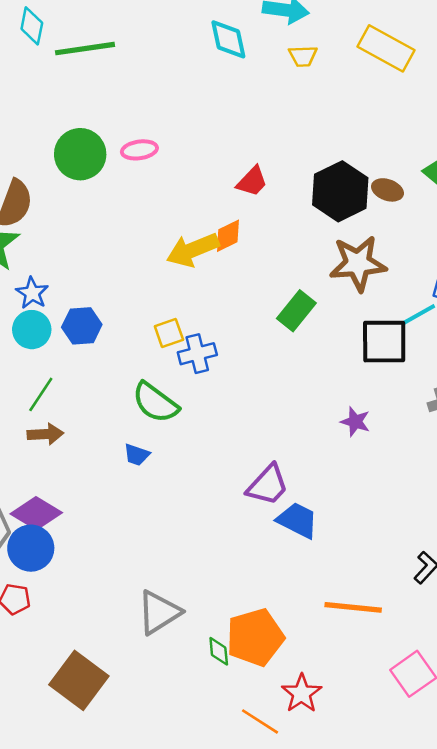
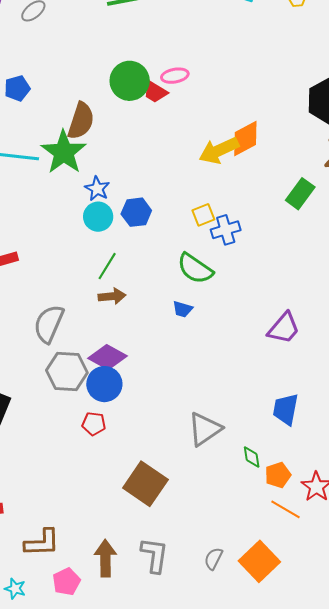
red trapezoid: (252, 181) -> (155, 92), moved, turned 80
orange diamond: (228, 236) -> (245, 139), size x1.4
blue trapezoid: (297, 520) -> (286, 409), moved, turned -104
orange pentagon: (255, 637) -> (278, 475), moved, size x0.6

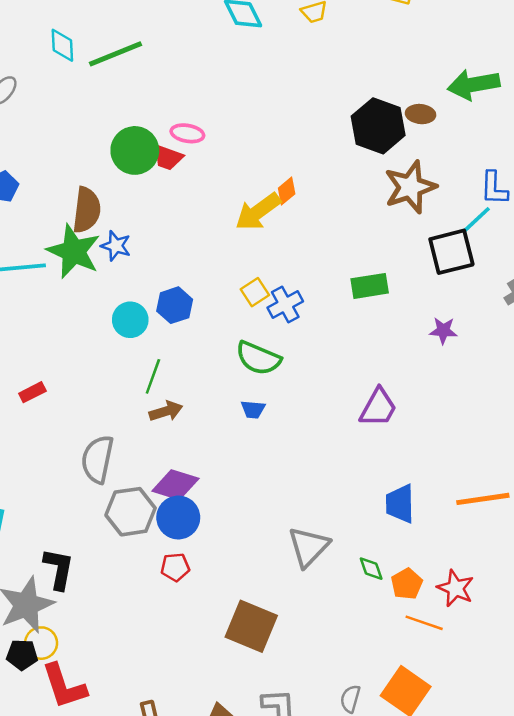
pink ellipse: (175, 76) -> (187, 133), turned 32
orange diamond: (245, 139) -> (287, 191), size x0.6
blue star: (97, 189) -> (116, 246), moved
green rectangle: (300, 194) -> (370, 286), moved, turned 56

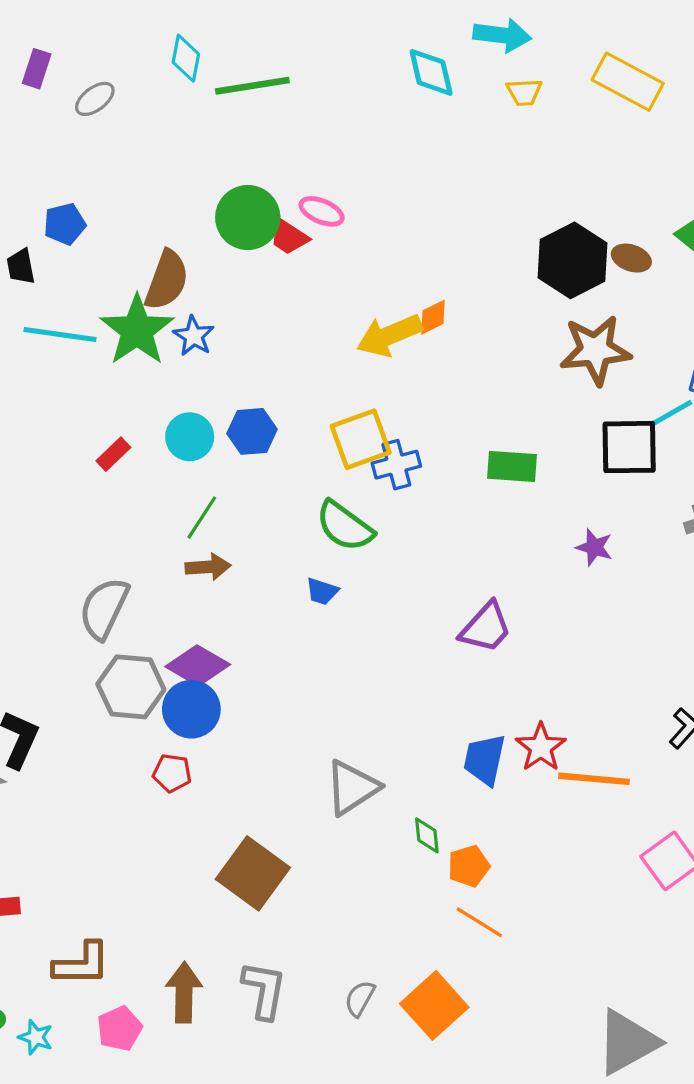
yellow square: (255, 292) -> (361, 439), size x1.6
red rectangle: (32, 392) -> (113, 454), moved, turned -30
red star: (455, 588) -> (541, 747), moved

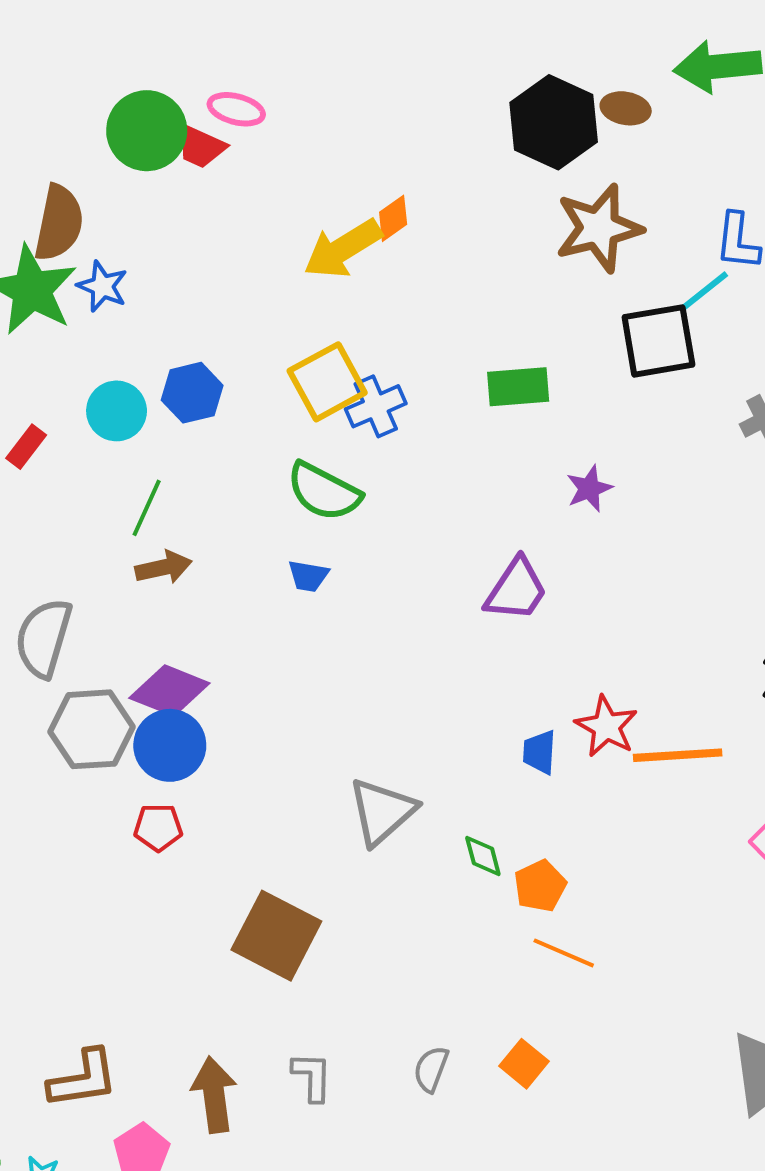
purple star: (594, 547) -> (589, 489), moved, turned -30
blue trapezoid: (484, 760) -> (539, 752), size x0.7
gray L-shape: (264, 990) -> (312, 1077), size x0.7
orange square: (434, 1005) -> (524, 1064), size x0.6

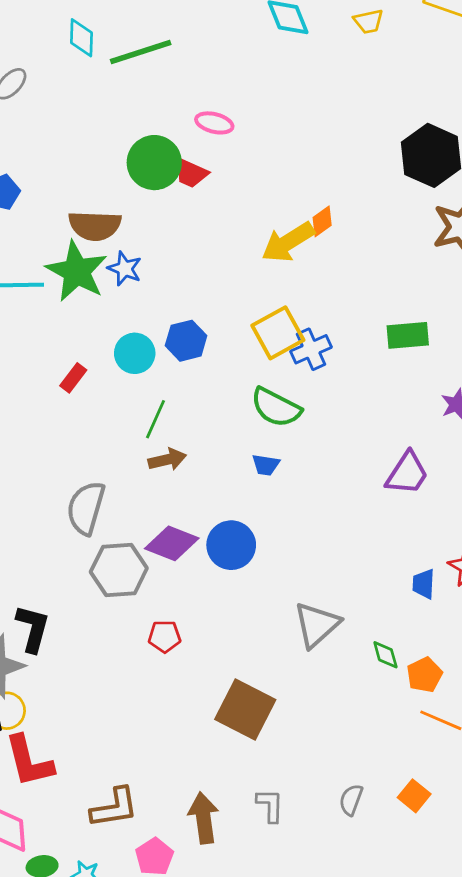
pink ellipse: (236, 109) -> (214, 123), moved
brown semicircle: (59, 223) -> (95, 226), turned 81
blue circle: (170, 745) -> (231, 545), moved

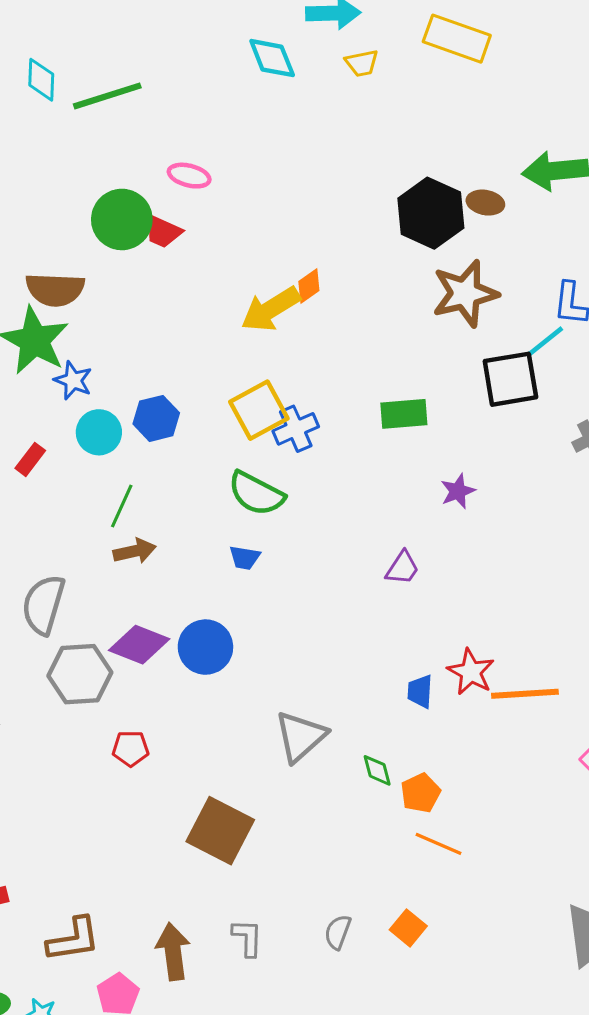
blue star: (125, 269) -> (73, 380), moved
purple trapezoid: (407, 473) -> (402, 568), size x0.7

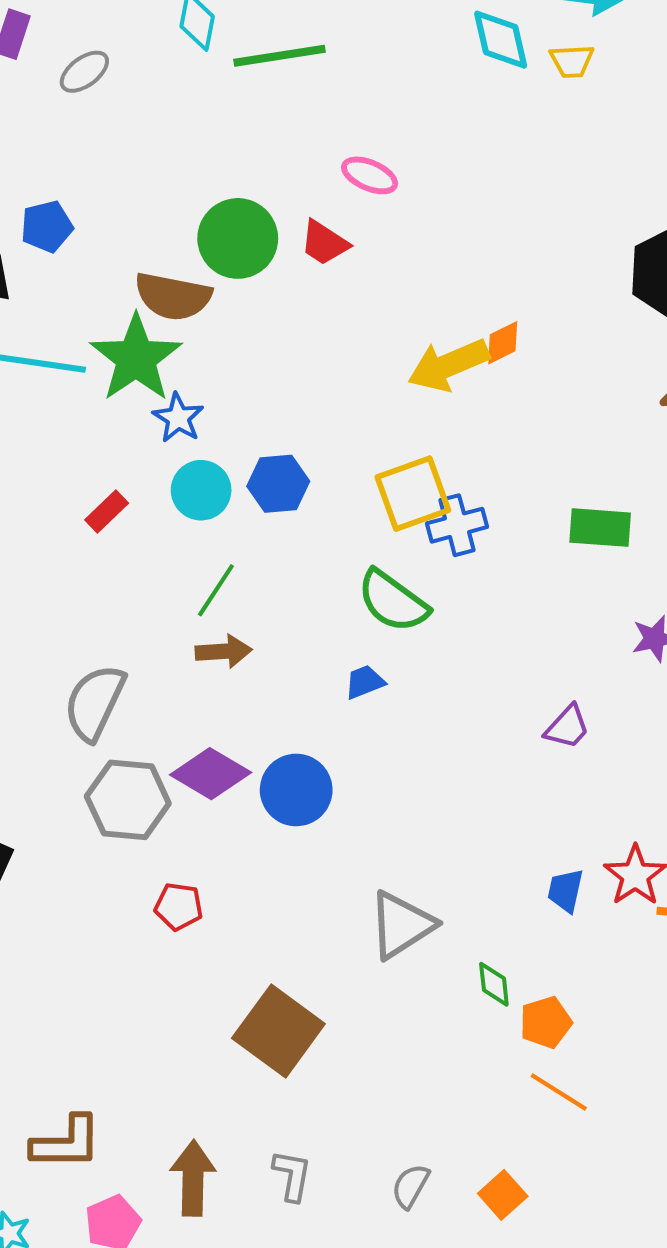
yellow trapezoid: (362, 63) -> (572, 61), moved
green circle: (122, 219) -> (238, 238), moved
blue trapezoid: (244, 558) -> (365, 682), turned 140

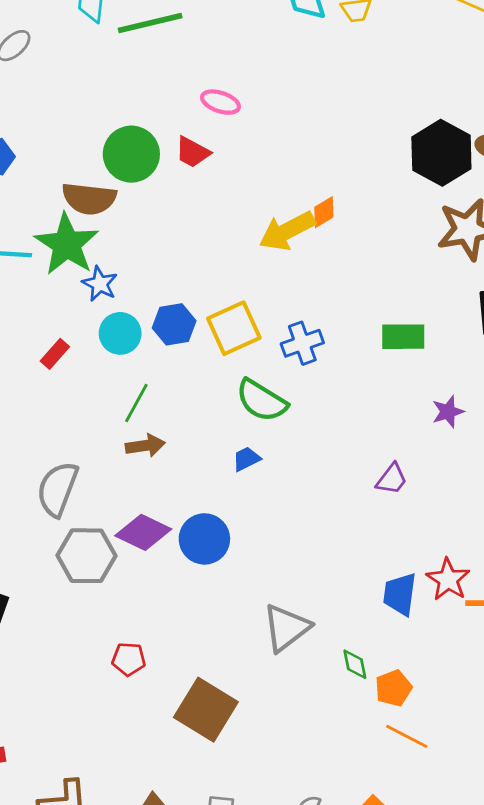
yellow square: (413, 494) -> (234, 328), moved
blue trapezoid: (565, 891) -> (400, 594), size x1.4
red pentagon: (179, 907) -> (129, 659), moved

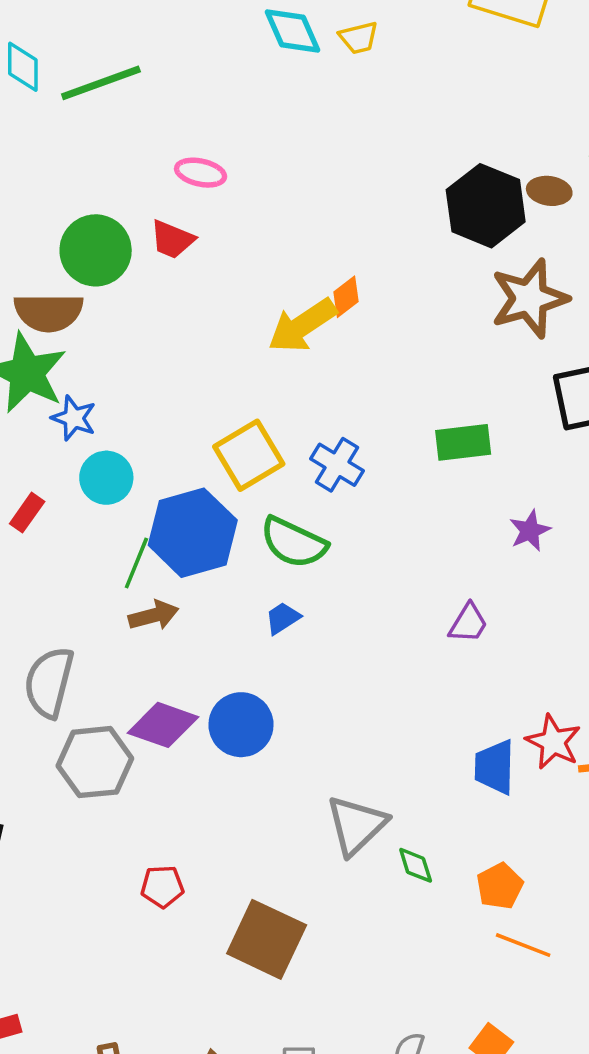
blue hexagon: (174, 324) -> (193, 533), moved, size x1.6
blue cross: (302, 343) -> (337, 465), turned -33
green diamond: (355, 664) -> (416, 865), moved

